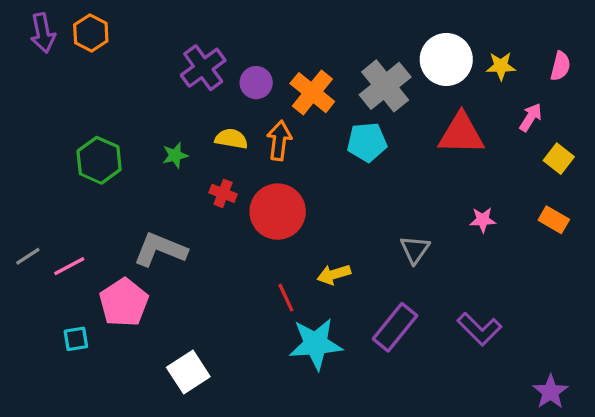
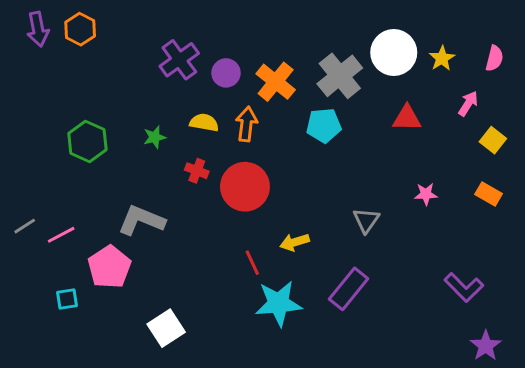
yellow star: (501, 66) -> (442, 58), turned -30
red triangle: (461, 134) -> (407, 118), size x0.7
purple L-shape: (479, 329) -> (464, 287), moved

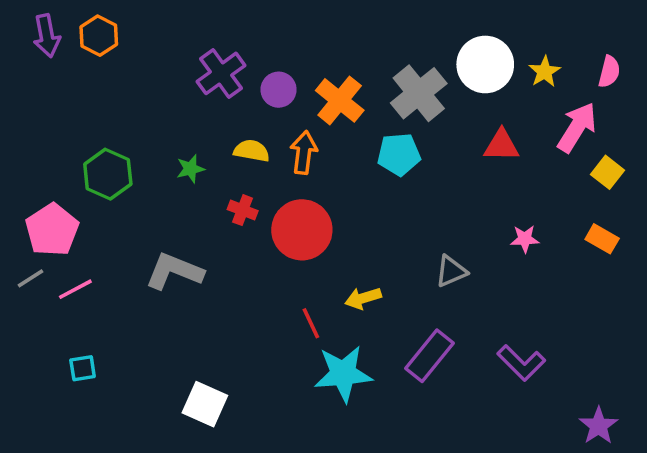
pink arrow: (468, 104) -> (577, 127), size x1.6
gray triangle: (366, 220) -> (451, 271), turned 32
pink pentagon: (109, 267) -> (52, 230), moved
purple L-shape: (464, 287) -> (521, 363), moved
white square: (166, 328) -> (205, 404), turned -33

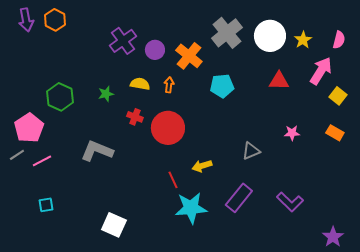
gray cross: (419, 93) -> (227, 33), moved
orange arrow: (304, 153) -> (169, 85), size x0.7

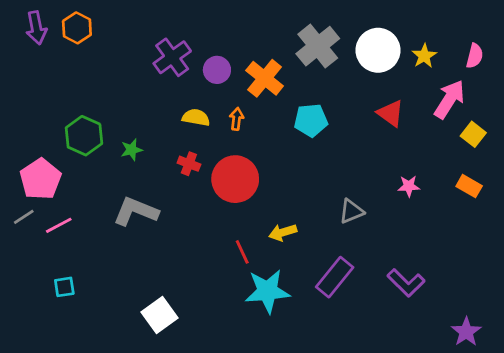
red triangle: (279, 81) -> (391, 113), turned 35
green star: (106, 94) -> (132, 150), moved
white square: (114, 225) -> (160, 315), turned 30

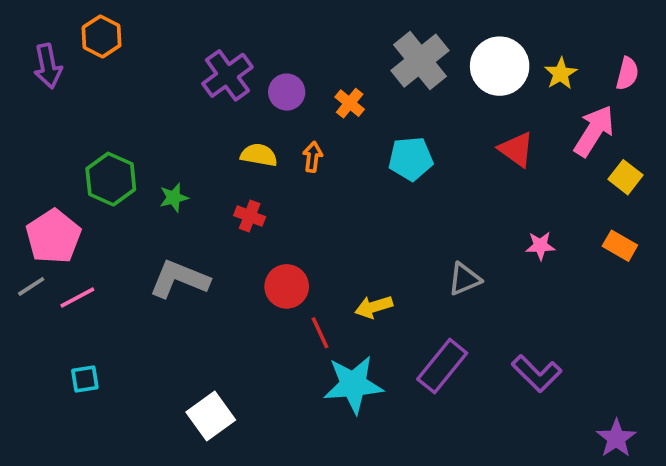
purple arrow: (36, 28) -> (48, 66), moved
orange cross: (265, 78) -> (350, 103), size x0.6
red circle: (235, 179) -> (287, 286), moved, size x0.7

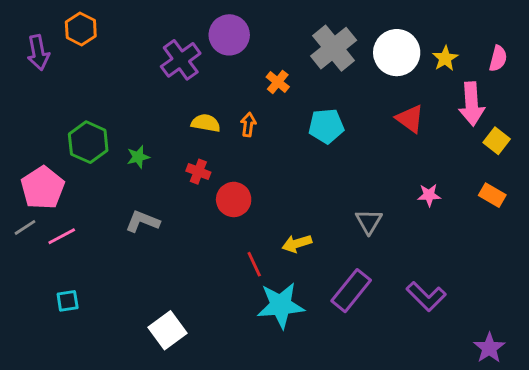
purple circle: (287, 92) -> (229, 35), moved, size x1.4
pink arrow: (594, 131) -> (472, 104), turned 144
gray L-shape: (179, 279) -> (143, 222), size x0.7
gray triangle: (464, 279) -> (369, 222), turned -36
red circle: (287, 286) -> (234, 199), moved

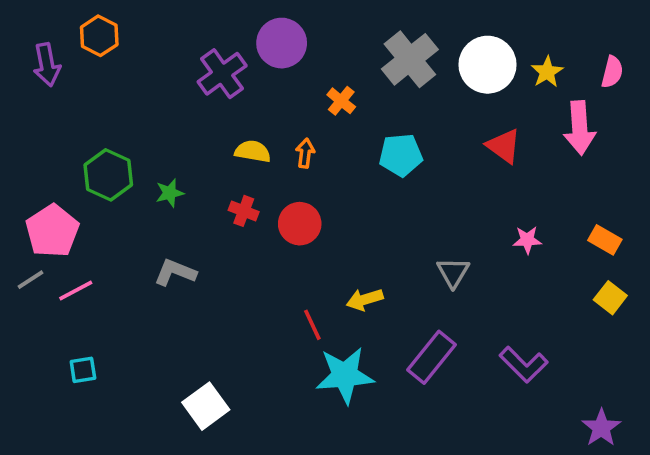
yellow square: (497, 141) -> (610, 298), moved
red circle: (234, 199) -> (300, 224), moved

